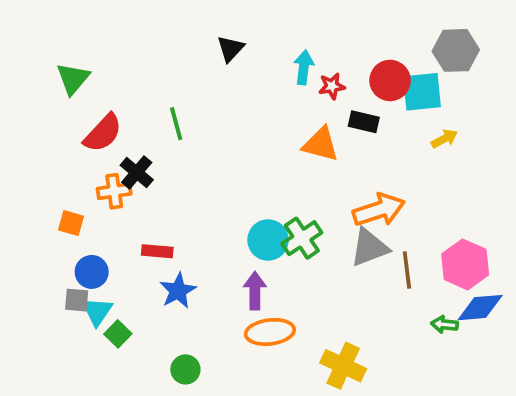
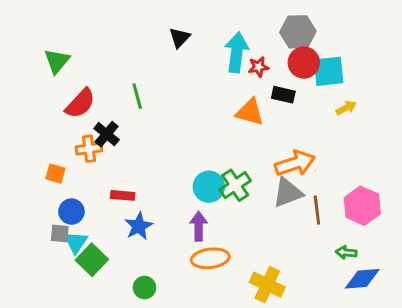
gray hexagon: (456, 50) -> (298, 32), moved
cyan arrow: (304, 67) -> (237, 52), size x1.5
blue diamond: (480, 308) -> (362, 279), moved
green square: (118, 334) -> (92, 260), size x1.5

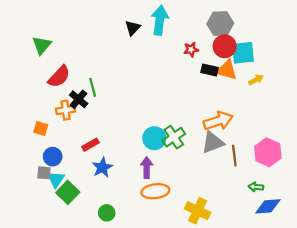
cyan arrow: (237, 52) -> (160, 20), moved
green line: (137, 96) -> (93, 87), moved
orange triangle: (250, 112) -> (227, 70), moved
red rectangle: (123, 195) -> (90, 145), turned -35

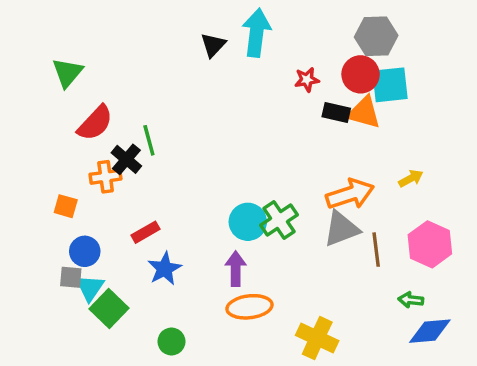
gray hexagon: (220, 24) -> (376, 36), moved
yellow arrow: (256, 80) -> (411, 178), moved

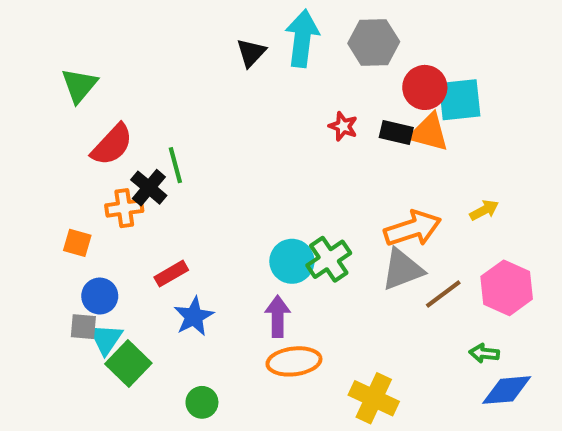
gray hexagon: (376, 36) -> (374, 42), moved
red star: (307, 80) -> (343, 126), moved, turned 30
brown line: (376, 250) -> (443, 294), turned 60

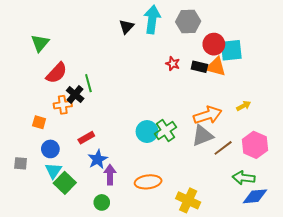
purple arrow: (278, 316) -> (110, 175), moved
gray square: (83, 327) -> (21, 163), moved
green arrow: (484, 353) -> (244, 178), size x1.5

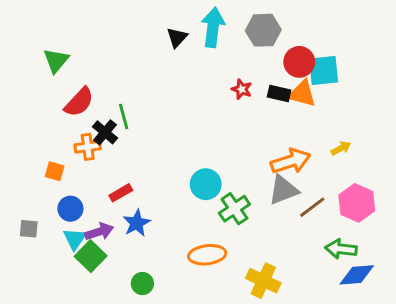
green cross: (166, 130) -> (234, 209), moved
purple arrow: (110, 175) -> (99, 232), moved, turned 72

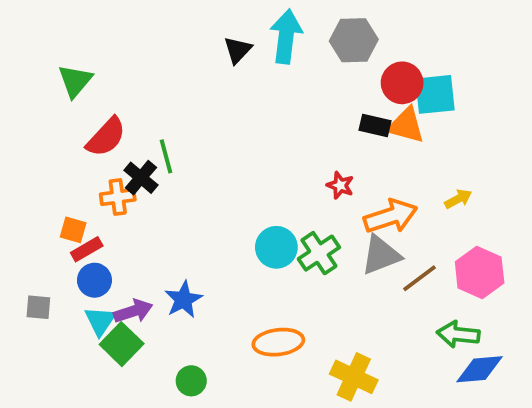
red star: (242, 89) -> (340, 185), moved
red rectangle: (121, 193) -> (87, 249), moved
green cross: (234, 209) -> (319, 253), moved

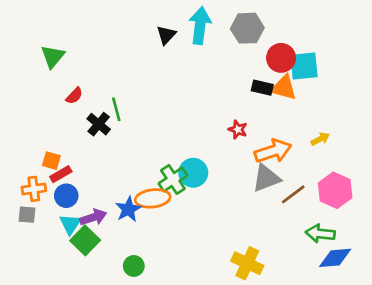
red semicircle: (106, 137) -> (74, 96), size x0.6
orange cross: (118, 197) -> (34, 189), moved
green cross: (319, 253) -> (173, 179), moved
orange ellipse: (278, 342) -> (153, 198), moved

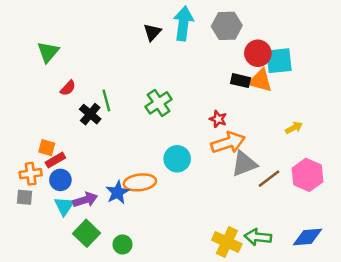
orange arrow: (273, 151) -> (228, 143), moved
green cross: (173, 179) -> (159, 103), moved
green arrow: (320, 234) -> (258, 237), moved
green square: (85, 240) -> (86, 233), moved

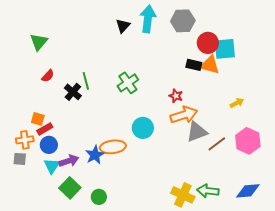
red semicircle: (68, 88) -> (48, 76), moved

